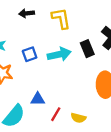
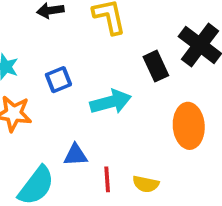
cyan arrow: (59, 54) -> (111, 102), moved
red line: (56, 114) -> (107, 179), turned -32

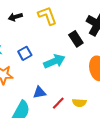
red line: (107, 179) -> (58, 103), turned 56

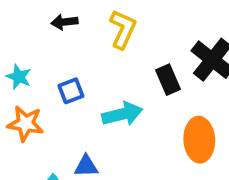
yellow L-shape: (47, 16) -> (123, 29), turned 35

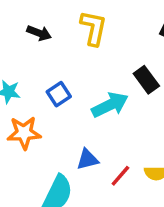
black arrow: (64, 22) -> (39, 33), turned -140
black rectangle: (168, 80) -> (146, 80), moved

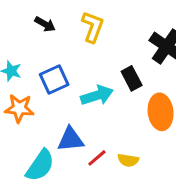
blue square: (59, 94) -> (54, 79), size x1.4
blue triangle: (87, 159) -> (71, 139), size x1.4

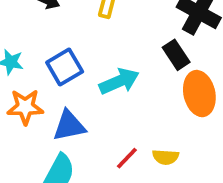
black rectangle: (132, 78) -> (176, 55), moved
blue triangle: (71, 139) -> (69, 126), moved

